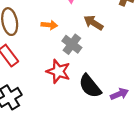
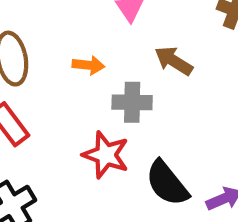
gray cross: (72, 44) -> (132, 102), turned -36

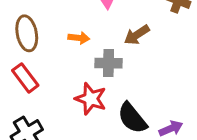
brown arrow: (174, 61) -> (137, 35), turned -65

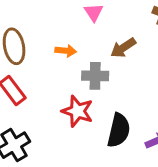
black semicircle: (132, 118) -> (119, 130), turned -128

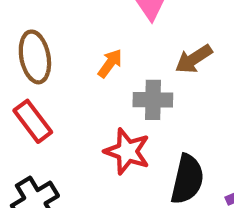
orange arrow: (66, 51) -> (110, 63), turned -60

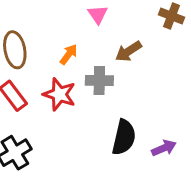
red star: (127, 151) -> (59, 94), moved

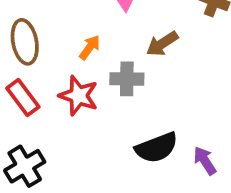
black semicircle: (124, 137) -> (157, 148), turned 56
purple arrow: (164, 148) -> (205, 161), turned -100

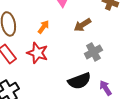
gray cross: (127, 79) -> (93, 52), moved, turned -30

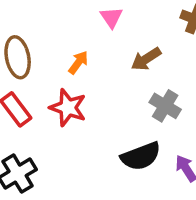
gray cross: (93, 52) -> (165, 106), turned -30

